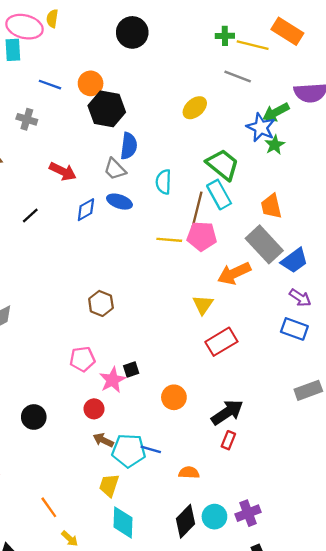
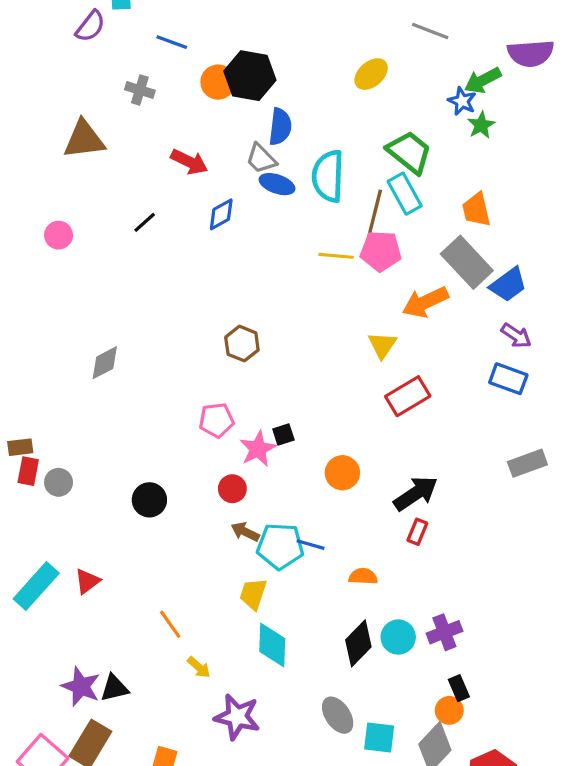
orange circle: (91, 83) -> (218, 82), moved
blue star: (261, 127) -> (462, 101), size x0.7
cyan semicircle: (163, 182) -> (328, 176), size x1.5
blue ellipse: (119, 202) -> (277, 184), moved

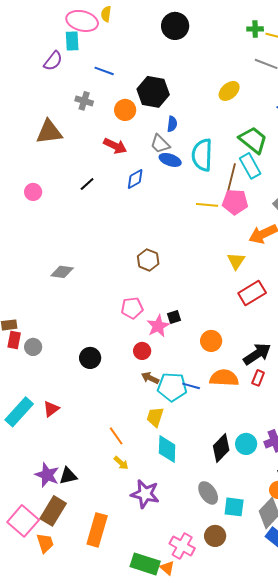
orange circle: (218, 82) -> (125, 110), moved
blue semicircle: (280, 127) -> (172, 124), size x0.7
gray diamond: (105, 363) -> (62, 272), turned 35
orange semicircle: (363, 576) -> (224, 378), moved, size x1.6
orange line: (170, 624) -> (116, 436), moved

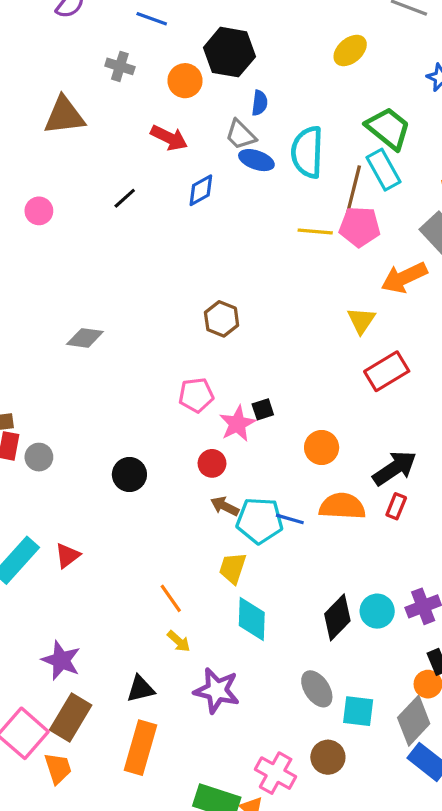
black triangle: (68, 476) -> (141, 689), moved

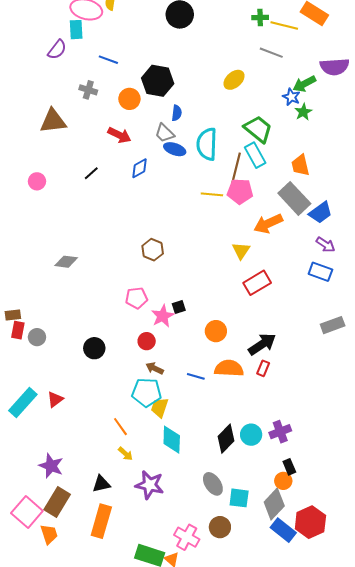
cyan pentagon: (260, 521) -> (147, 392), moved

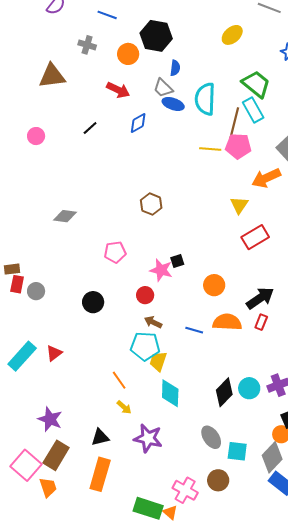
pink pentagon: (137, 298) -> (115, 252), moved
pink star: (163, 316) -> (161, 270), turned -30

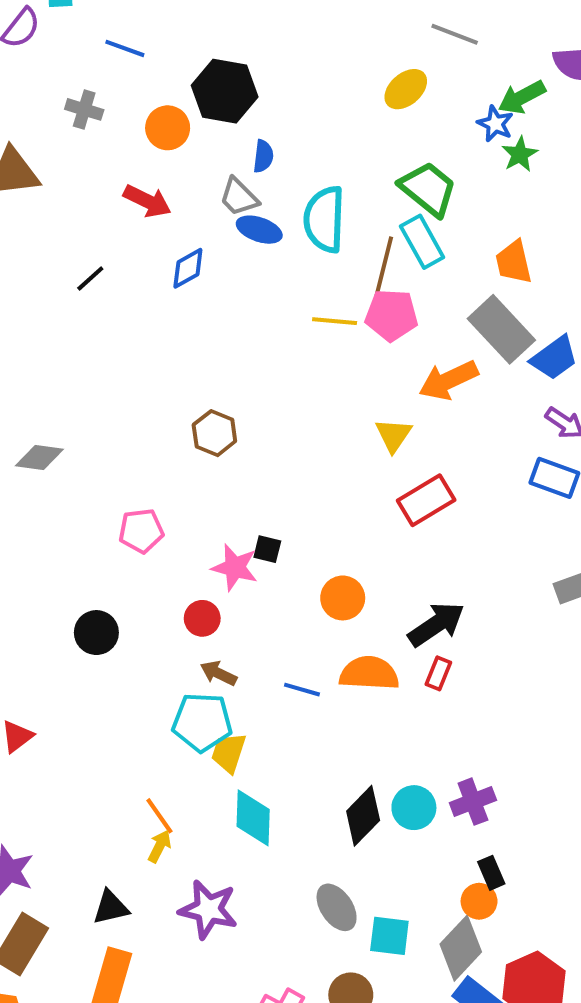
yellow ellipse: (232, 35) -> (406, 89), moved
black square: (177, 261) -> (267, 549), turned 32
orange line: (119, 380) -> (159, 816), moved
yellow arrow: (124, 407) -> (159, 846), turned -105

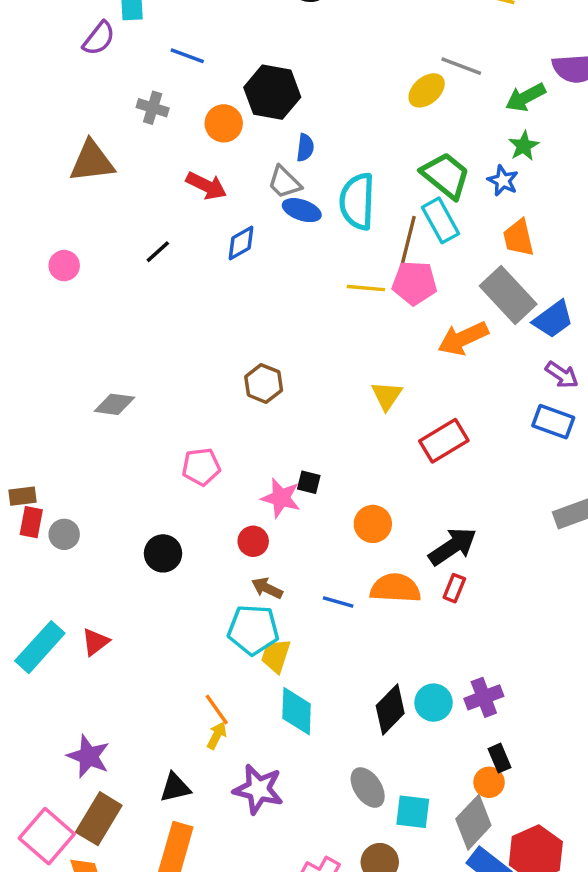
gray line: (455, 34) -> (461, 66), moved
blue star: (495, 124) -> (503, 181), moved
yellow triangle: (394, 435) -> (387, 396), moved

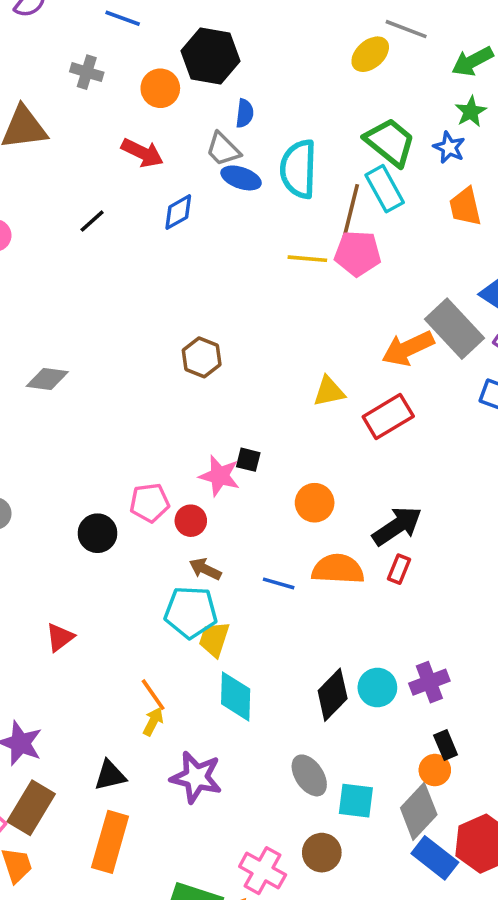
gray rectangle: (508, 295) -> (455, 329), moved
orange arrow: (463, 338) -> (408, 348), moved
yellow triangle: (387, 396) -> (329, 391), moved, turned 44
pink pentagon: (201, 467) -> (150, 503), moved
red triangle: (95, 642) -> (60, 637), moved

